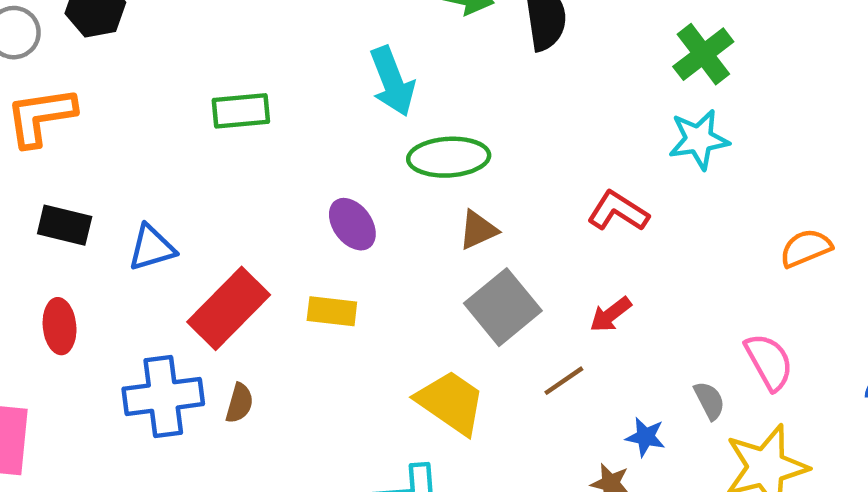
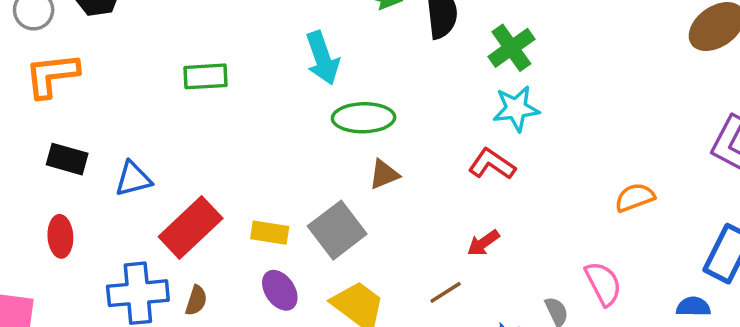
green cross: (703, 54) -> (511, 48), moved
cyan star: (699, 139) -> (516, 109), moved
purple ellipse: (352, 224) -> (280, 290), moved
gray square: (503, 307) -> (337, 230), moved

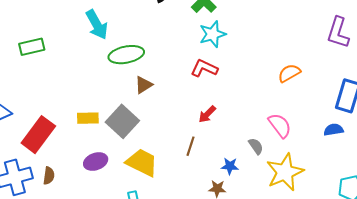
yellow rectangle: (270, 233) -> (88, 118), moved
purple ellipse: (280, 290) -> (96, 162), turned -65
brown line: (446, 292) -> (191, 146), turned -30

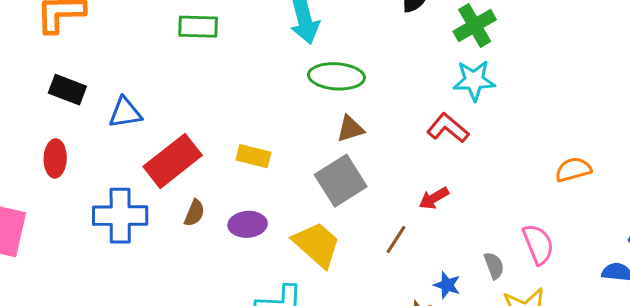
gray square: (122, 121) -> (341, 181), moved
brown semicircle: (49, 176) -> (194, 213), moved

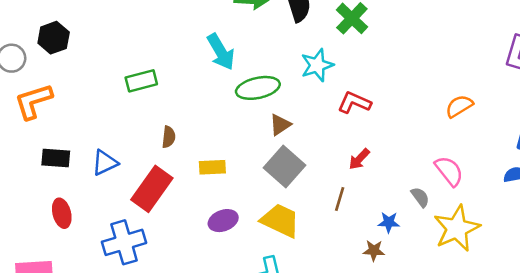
cyan star: (474, 80) -> (317, 65), moved
brown semicircle: (194, 213) -> (169, 137), moved

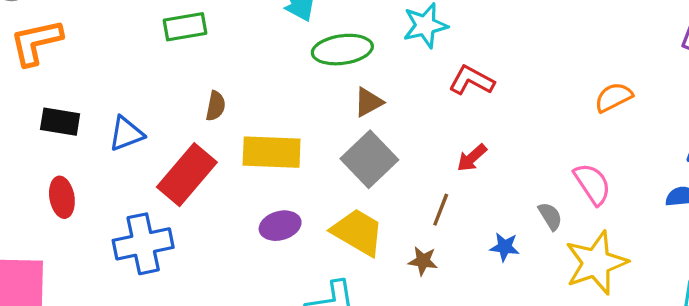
yellow rectangle: (212, 167) -> (272, 152), size x1.6
brown star: (374, 250) -> (423, 261), moved

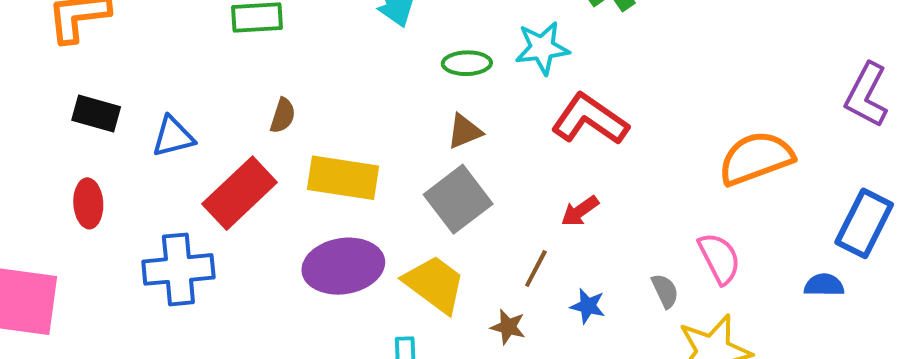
green ellipse: (342, 50) -> (467, 63), moved, size x0.7
red L-shape: (472, 80) -> (590, 119), size x1.4
orange semicircle: (614, 97) -> (756, 158), size x1.6
purple ellipse: (280, 226) -> (343, 266), size x1.6
blue star: (505, 247) -> (588, 306), moved

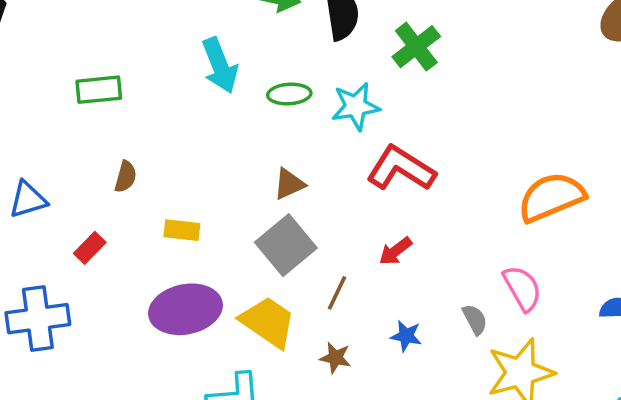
green ellipse: (467, 63) -> (289, 94), moved
yellow rectangle: (343, 178) -> (182, 230), size x0.6
red rectangle: (240, 193) -> (90, 248), size x0.5
brown line: (536, 268) -> (337, 293), moved

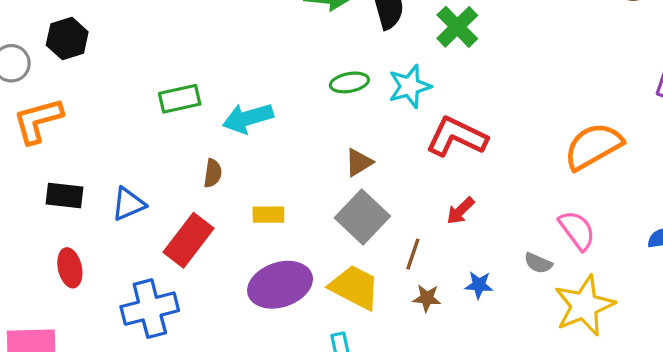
cyan arrow: (220, 65) -> (248, 118), moved, turned 102
red rectangle: (90, 248) -> (188, 240), size x1.8
gray semicircle: (475, 319) -> (538, 263), turned 148
brown star: (335, 358) -> (427, 298), moved

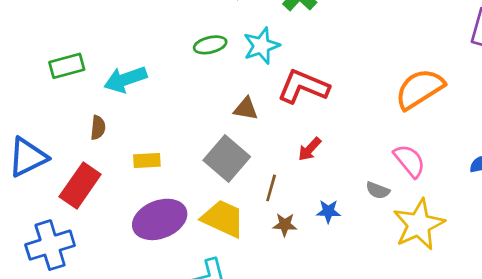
brown triangle: (359, 162) -> (246, 109), moved, turned 44
blue triangle: (128, 204) -> (28, 157), size x1.4

